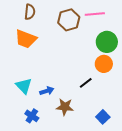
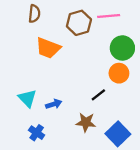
orange trapezoid: (26, 39) -> (48, 48), moved
brown star: (65, 107) -> (86, 122), moved
blue square: (103, 117) -> (118, 134), size x1.5

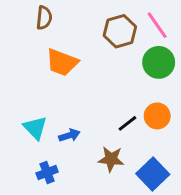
pink line: (109, 16) -> (157, 25), moved, turned 60
brown hexagon: (79, 23) -> (120, 31), moved
orange circle: (119, 73) -> (157, 116), moved
blue cross: (37, 133) -> (47, 172), turned 35

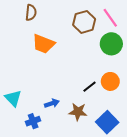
cyan triangle: (35, 128) -> (13, 98), moved
blue arrow: (69, 135) -> (52, 103), moved

